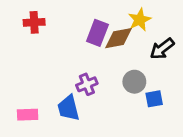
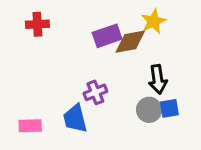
purple rectangle: (97, 33) -> (107, 36), turned 50
black arrow: (162, 49) -> (158, 79), moved, turned -60
gray circle: (134, 82) -> (149, 110), moved

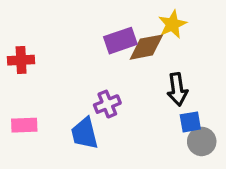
red cross: (37, 24) -> (21, 60), moved
gray circle: (149, 110) -> (202, 141), moved
pink rectangle: (30, 126) -> (24, 125), moved

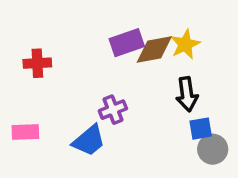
yellow star: (172, 24) -> (185, 44), moved
red cross: (21, 60) -> (37, 63), moved
blue trapezoid: (85, 133) -> (89, 141), turned -116

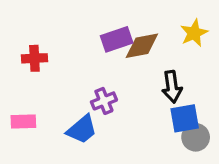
yellow star: (185, 44) -> (194, 33), moved
blue square: (201, 129) -> (185, 118), size x1.4

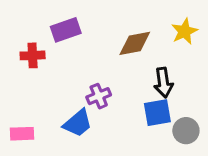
purple rectangle: (117, 39) -> (66, 30), moved
blue square: (185, 118) -> (157, 113), moved
pink rectangle: (23, 121) -> (22, 134), moved

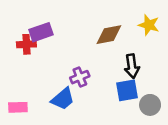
purple rectangle: (66, 30) -> (41, 32), moved
yellow star: (184, 31) -> (149, 25), turned -30

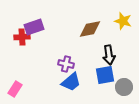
purple cross: (80, 77) -> (66, 64), turned 35
blue trapezoid: (63, 99) -> (71, 82), moved
pink rectangle: (18, 107) -> (15, 89), turned -56

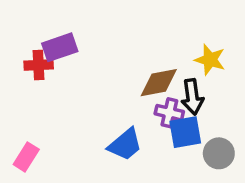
yellow star: (123, 21) -> (210, 60), moved
brown diamond: (90, 29) -> (159, 83), moved
purple cross: (66, 64) -> (169, 113), moved

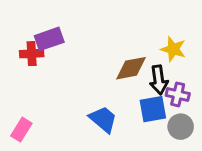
purple cross: (169, 113) -> (178, 94), moved
blue trapezoid: (125, 145) -> (103, 119), turned -100

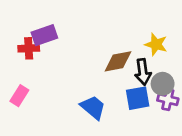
purple cross: (178, 94) -> (168, 100), moved
gray circle: (181, 127) -> (163, 84), moved
pink rectangle: (21, 130) -> (19, 96), moved

